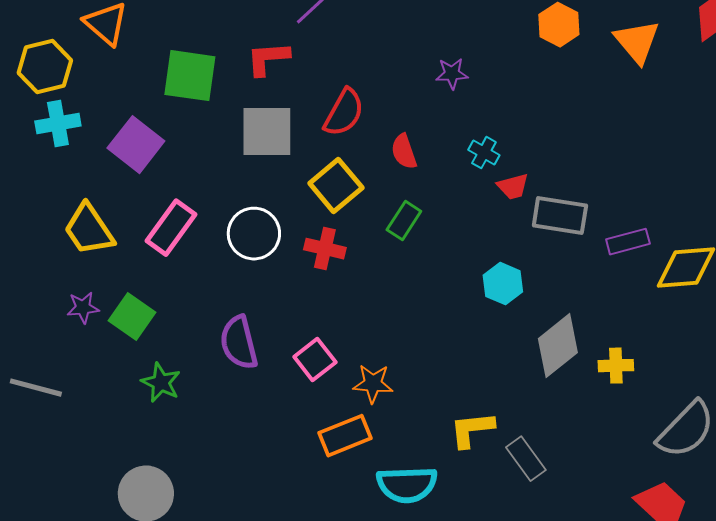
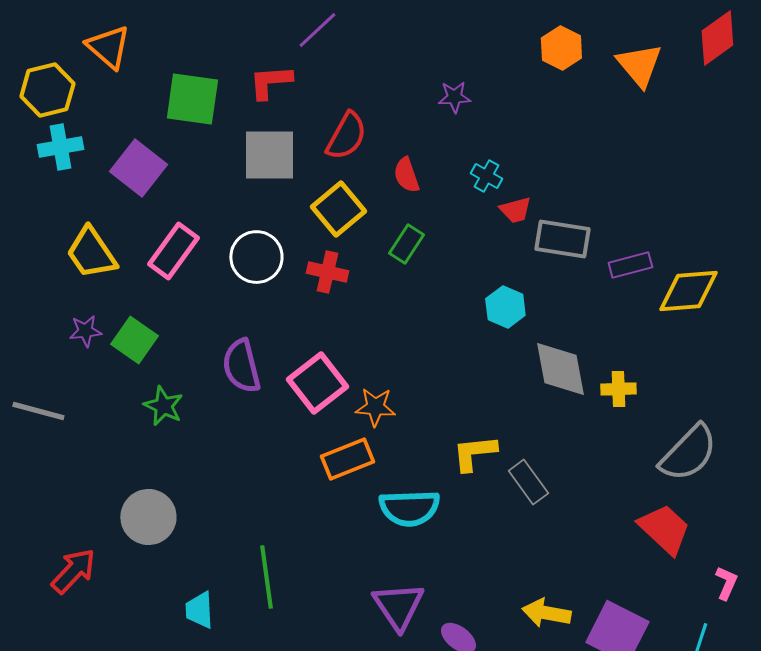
gray diamond: (558, 346) -> (560, 369), turned -62
pink square: (315, 360) -> (317, 383), size x1.4

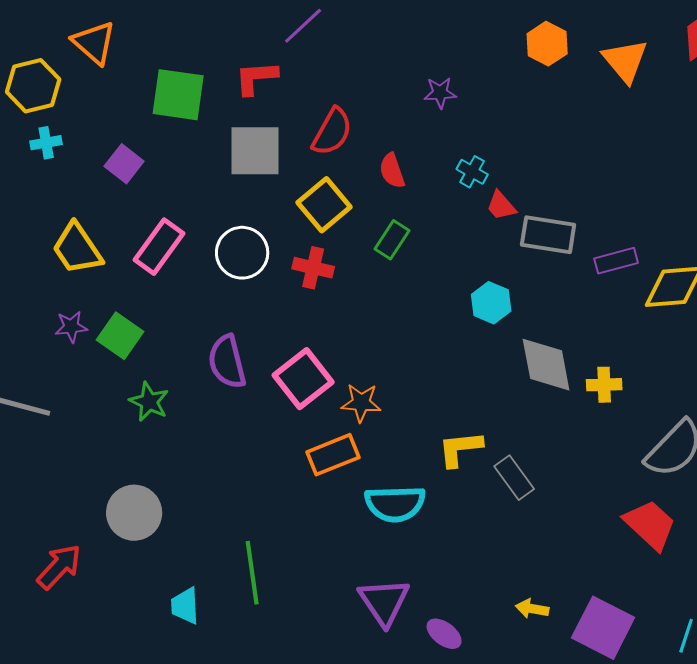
cyan cross: (60, 147) -> (46, 143), size x0.7
purple square: (138, 168) -> (124, 164), size x0.7
red trapezoid: (515, 210) -> (501, 206), turned 64
yellow arrow: (546, 613) -> (532, 609), size x0.7

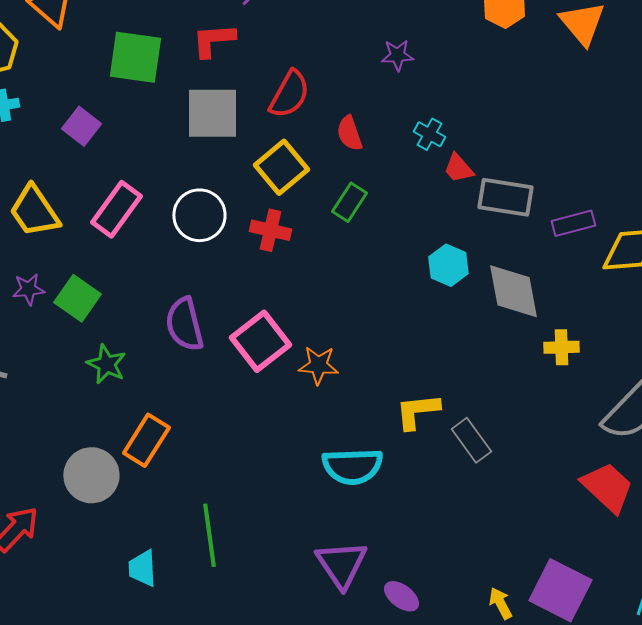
gray diamond: (546, 365) -> (513, 291), moved
orange rectangle: (333, 455) -> (146, 440), moved, turned -36
yellow arrow: (532, 609) -> (500, 603), moved, turned 52

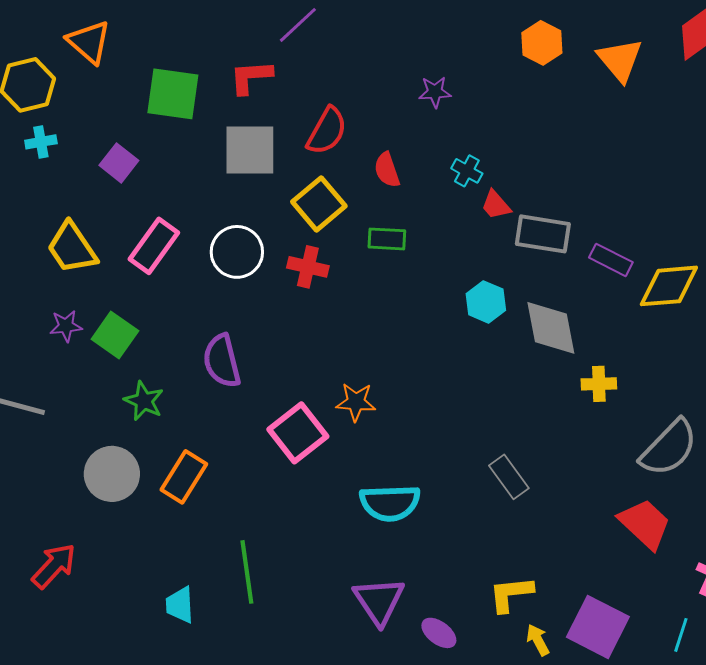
green rectangle: (349, 202) -> (387, 239), turned 60
purple rectangle: (573, 223) -> (611, 260), turned 42
pink square: (260, 341) -> (298, 433), moved
yellow L-shape: (417, 411) -> (511, 594), moved
gray circle: (91, 475) -> (112, 474), moved

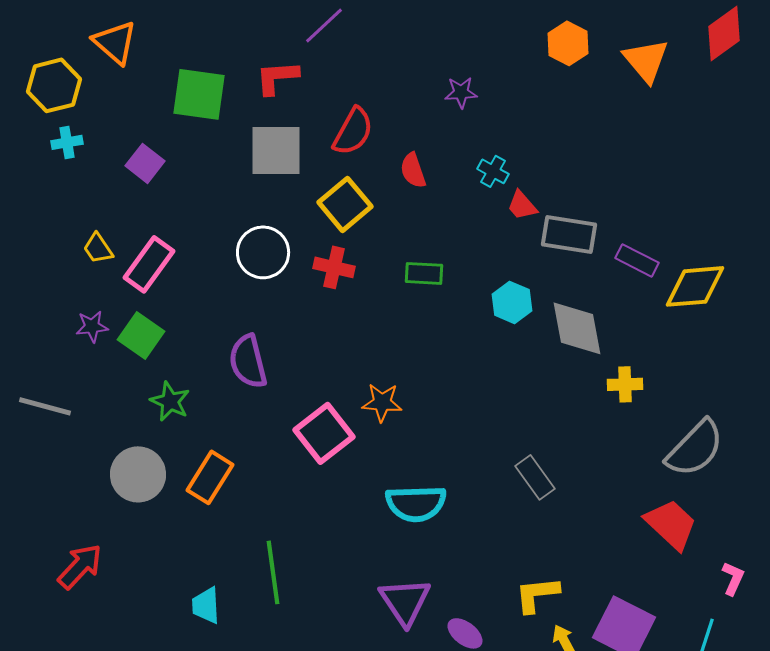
green rectangle: (387, 239) -> (424, 273), moved
pink rectangle: (154, 246) -> (149, 264), moved
yellow trapezoid: (72, 248) -> (98, 248), size x0.6

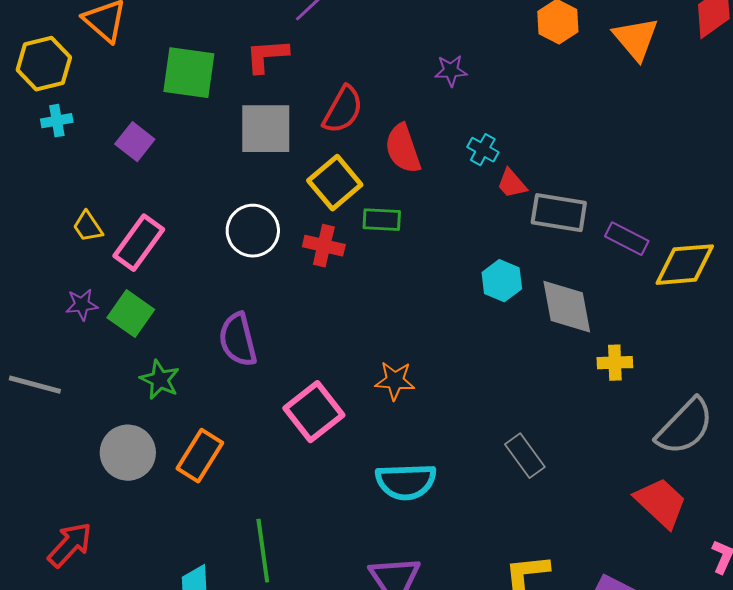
red semicircle: (413, 170) -> (403, 149), size x1.4
green rectangle: (424, 273) -> (382, 220), moved
orange star: (382, 402) -> (395, 381), moved

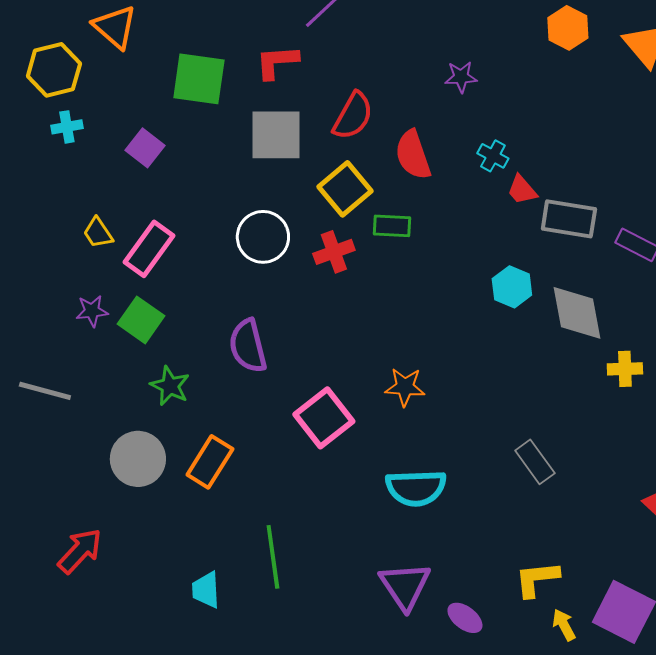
red cross: (324, 246) -> (334, 252), turned -33

